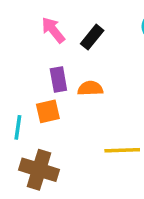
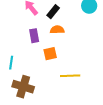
orange semicircle: (90, 88) -> (57, 30), moved
orange square: (48, 111) -> (50, 54), moved

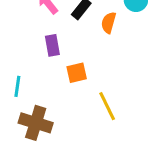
orange semicircle: (57, 30) -> (109, 23), moved, turned -72
yellow line: (70, 76) -> (107, 106), turned 66

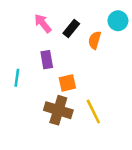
cyan line: (17, 86) -> (17, 78), moved
brown cross: (36, 123) -> (58, 110), moved

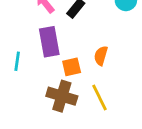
orange semicircle: (95, 40) -> (101, 56), moved
purple rectangle: (47, 60) -> (49, 42), size x1.5

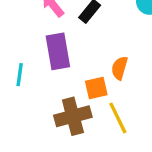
orange square: (72, 67) -> (96, 88), moved
brown cross: (62, 96) -> (73, 116), turned -32

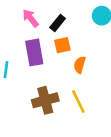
orange square: (96, 88) -> (62, 45), moved

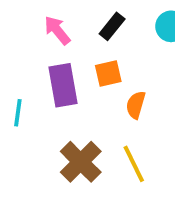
black rectangle: (58, 23) -> (112, 26), moved
brown cross: (45, 100) -> (81, 162), turned -30

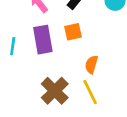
orange semicircle: (136, 105) -> (91, 65), moved
cyan line: (18, 113) -> (13, 46), moved

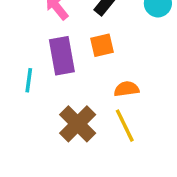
cyan line: (13, 46) -> (29, 80), moved
orange semicircle: (91, 65) -> (126, 89), turned 66

